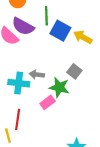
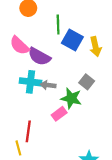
purple semicircle: (23, 26) -> (39, 56), moved
yellow arrow: (83, 37) -> (95, 47), turned -132
cyan cross: (19, 83) -> (30, 82), moved

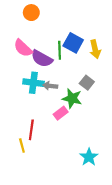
green line: (58, 25) -> (60, 50), moved

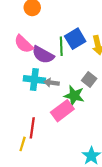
blue square: (73, 43) -> (75, 39), turned 30
pink rectangle: (61, 113) -> (62, 111), size x1.5
yellow line: (22, 145) -> (23, 144), turned 32

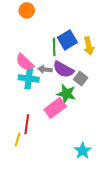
pink semicircle: (24, 44) -> (25, 62), moved
purple semicircle: (43, 55) -> (63, 69), moved
gray arrow: (52, 83) -> (45, 69), moved

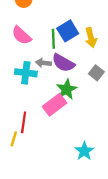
pink semicircle: (25, 62) -> (21, 35), moved
gray square: (81, 79) -> (96, 73), moved
green star: (66, 94) -> (67, 89), turned 30

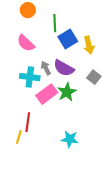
green line: (53, 39) -> (55, 23), moved
gray arrow: (43, 63) -> (46, 68), turned 56
pink rectangle: (54, 105) -> (47, 94), moved
cyan star: (84, 151) -> (70, 139), moved, turned -30

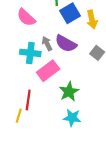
green star: (67, 92) -> (69, 92), moved

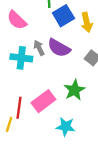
pink rectangle: (48, 71) -> (43, 101), moved
green star: (69, 92) -> (75, 90), moved

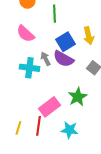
blue square: (63, 16) -> (66, 42), moved
red line: (19, 108) -> (38, 126), moved

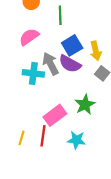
pink semicircle: (25, 34) -> (29, 37), turned 102
yellow arrow: (89, 36) -> (96, 51), moved
gray arrow: (45, 59) -> (51, 64), size x1.5

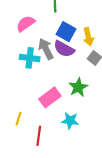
blue square: (72, 45) -> (66, 32), turned -30
red line: (43, 136) -> (39, 136), moved

